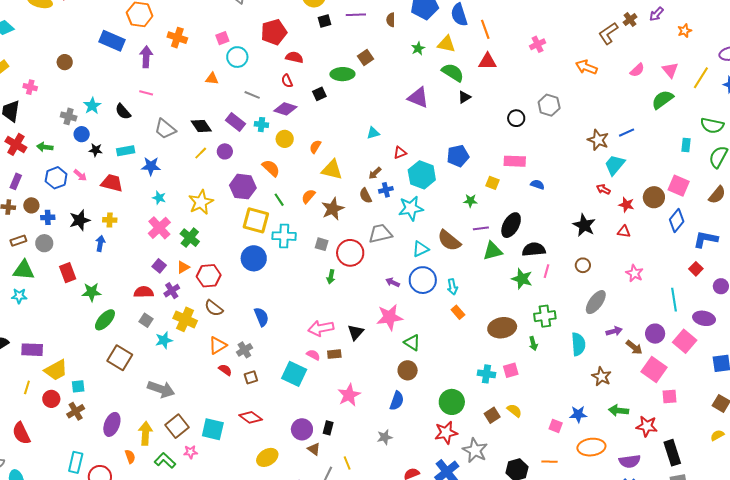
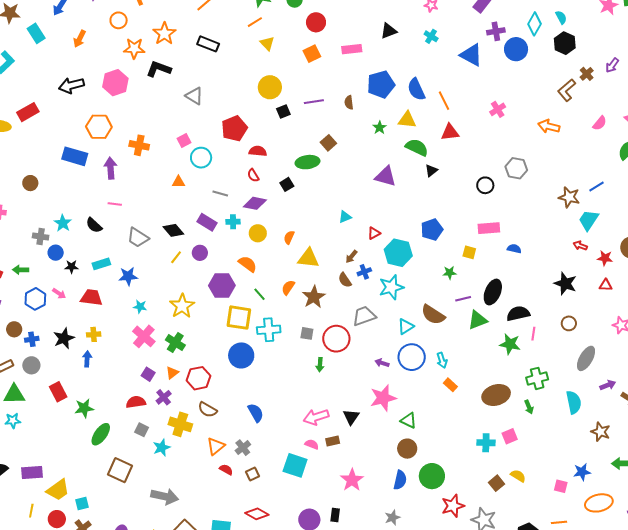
green circle: (452, 402) -> (432, 476), moved

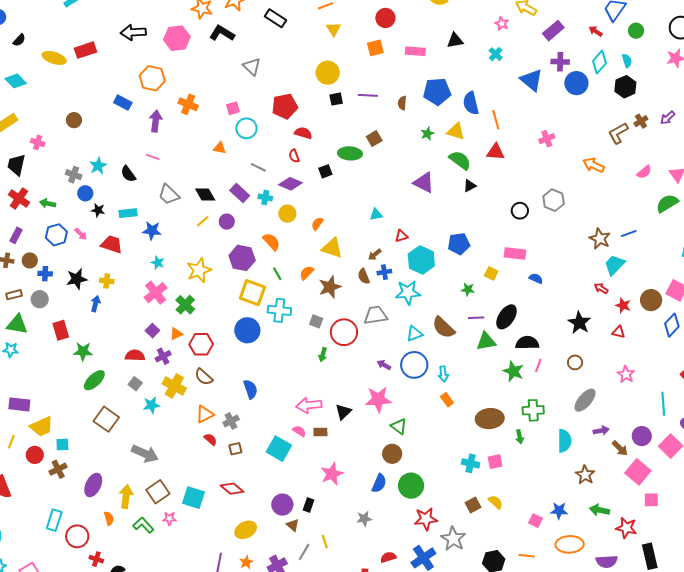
blue rectangle: (75, 156) -> (123, 103), size x0.7

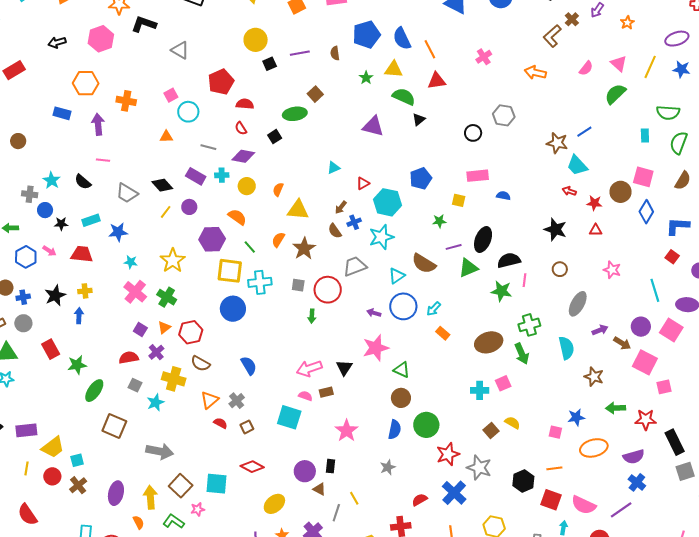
black arrow: (133, 32) -> (57, 42), size x0.7
cyan trapezoid: (614, 265) -> (577, 165), turned -75
cyan arrow: (443, 374) -> (434, 309), turned 63
green arrow: (520, 437) -> (522, 354), size x1.5

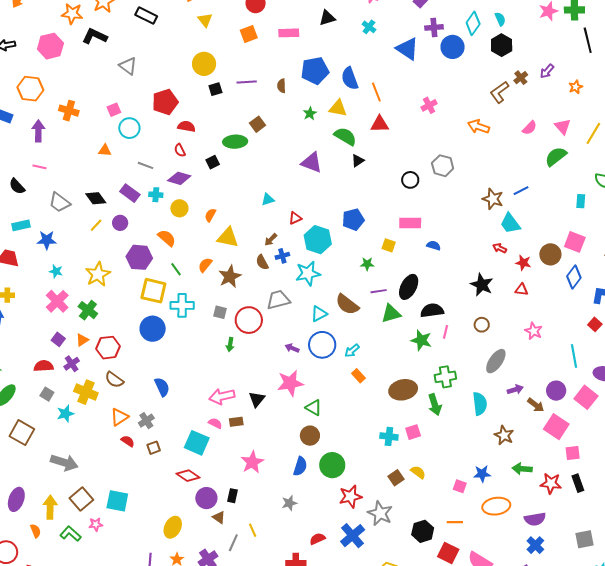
black rectangle: (675, 442) -> (578, 483), moved, size x0.7
red diamond: (252, 467) -> (188, 476), moved
yellow ellipse: (274, 504) -> (173, 527), turned -30

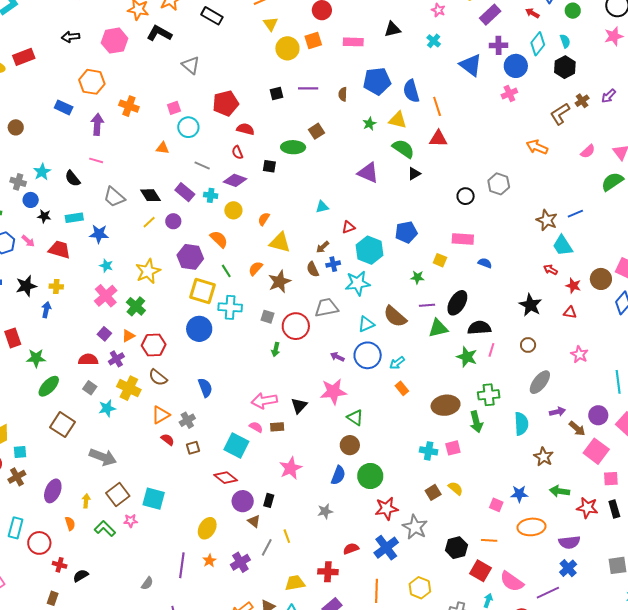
yellow circle: (204, 64) -> (287, 48), moved
pink cross: (429, 105) -> (509, 93), moved
black square: (213, 162) -> (269, 166), turned 32
yellow arrow: (50, 507) -> (86, 501), size x0.6

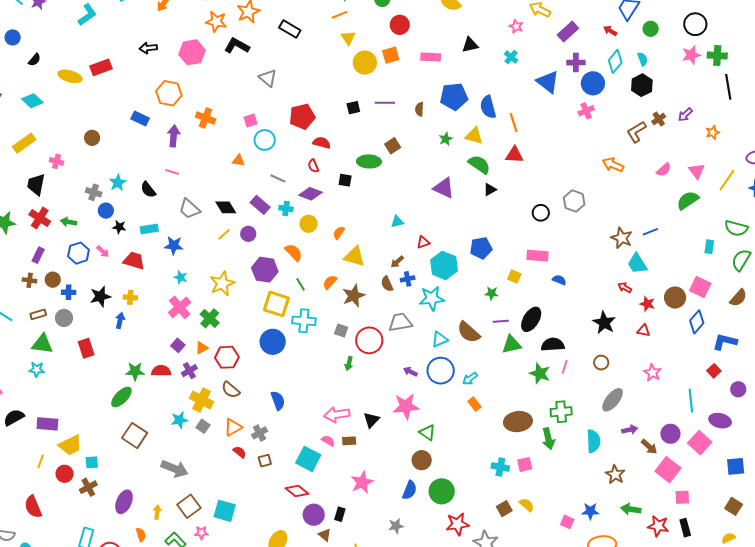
green star: (36, 358) -> (135, 371), moved
gray square: (90, 388) -> (203, 426), moved

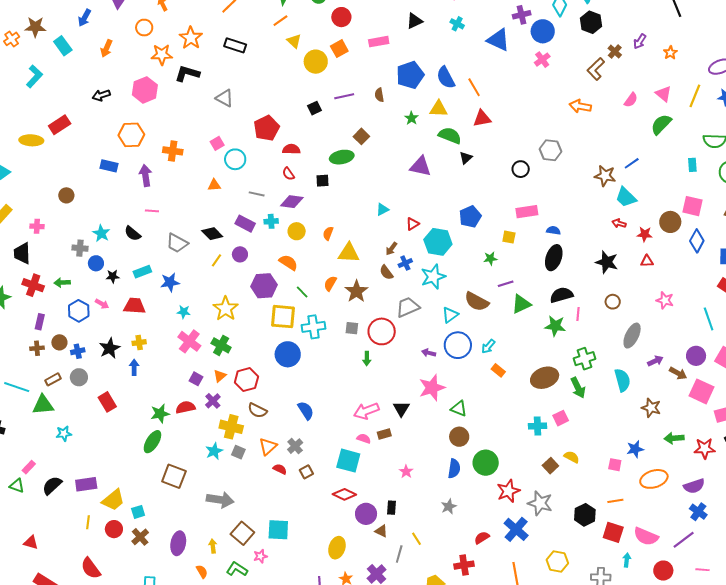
black ellipse: (531, 319) -> (554, 258), moved
green triangle: (42, 344) -> (43, 405), moved
pink star: (362, 482) -> (406, 472), size x0.6

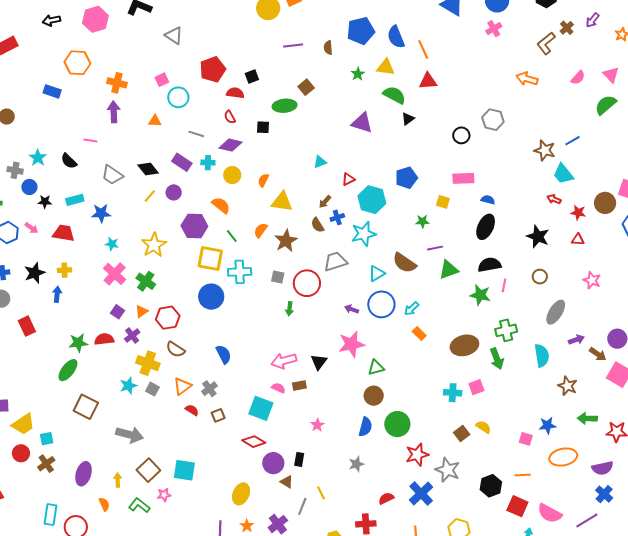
black square: (314, 108) -> (252, 77), moved
purple arrow: (145, 175) -> (114, 112), moved
green triangle: (459, 409) -> (376, 368), turned -42

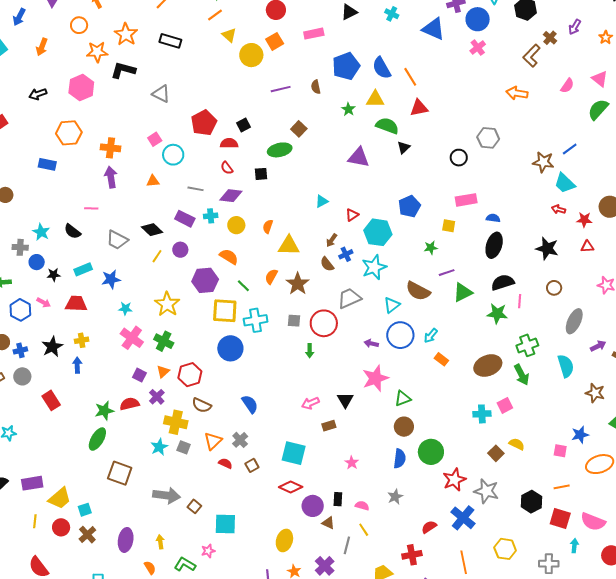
pink arrow: (284, 361) -> (310, 403), size x0.7
pink semicircle: (278, 388) -> (362, 506), moved
brown square: (148, 470) -> (194, 506), moved, size x0.6

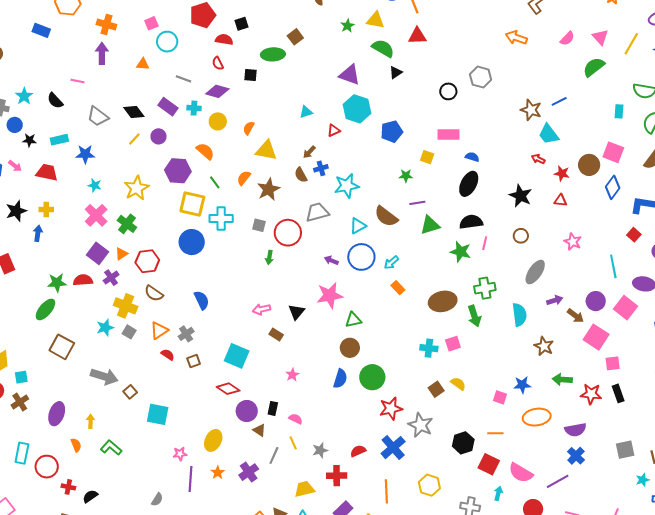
cyan hexagon: (378, 232) -> (357, 109), moved
purple square: (139, 375) -> (97, 253), size x1.5
brown rectangle: (329, 426) -> (276, 335), turned 40
gray star: (395, 497) -> (320, 450), moved
pink star: (208, 551) -> (180, 454), moved

